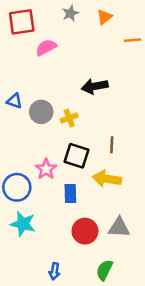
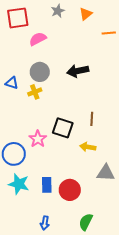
gray circle: (41, 112) -> (40, 72), moved
yellow cross: (69, 118) -> (35, 92), moved
yellow arrow: (107, 179) -> (88, 147), size x0.7
blue rectangle: (70, 193) -> (47, 185), moved
gray triangle: (119, 227) -> (106, 173), moved

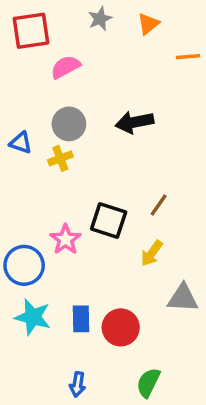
brown line: (92, 119) -> (159, 205), turned 32
yellow arrow: (88, 147) -> (152, 253), turned -63

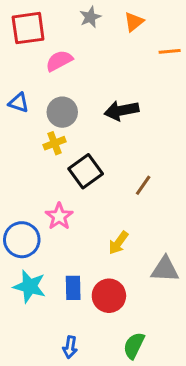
blue triangle: (21, 143) -> (19, 103), moved
black square: (109, 220) -> (86, 171), moved, turned 36
yellow arrow: (152, 253) -> (118, 243), moved

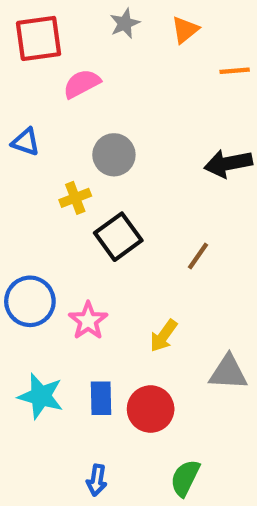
black arrow: (121, 111) -> (228, 163), moved
gray circle: (62, 112) -> (114, 155), moved
pink star: (59, 216) -> (88, 321), moved
blue circle: (22, 240) -> (30, 301), moved

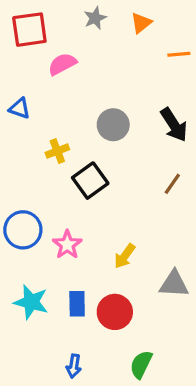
gray circle: (114, 155) -> (113, 125), moved
black arrow: (228, 163) -> (174, 125), turned -112
brown line: (198, 256) -> (172, 184), moved

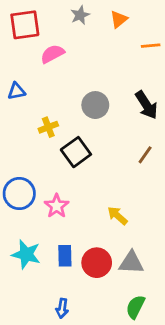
blue triangle: (20, 108) -> (16, 91), turned -30
yellow arrow: (125, 256) -> (117, 216), moved, turned 95
gray triangle: (174, 284) -> (131, 263), moved
green semicircle: (141, 364) -> (135, 307), moved

